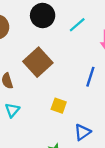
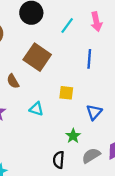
cyan line: (77, 25) -> (67, 26), moved
cyan triangle: (12, 110) -> (36, 109), moved, turned -40

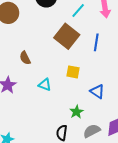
brown square: (37, 57) -> (67, 36), moved
blue triangle: (94, 112) -> (97, 91), turned -42

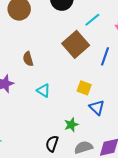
yellow square: (73, 72) -> (84, 88), moved

